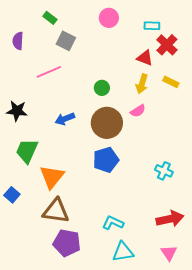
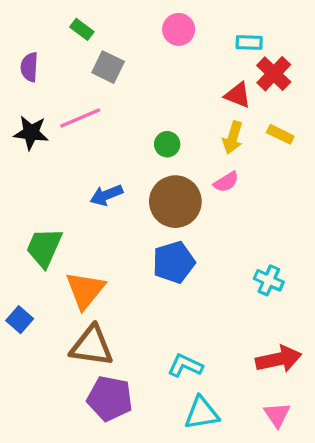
black star: (17, 111) -> (31, 133), moved

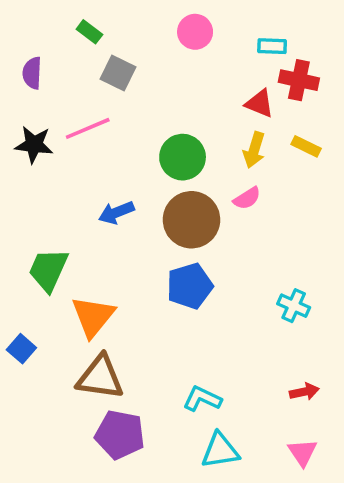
red cross: (274, 74) -> (299, 80), turned -32
green circle: (167, 144) -> (183, 157), size x1.6
red arrow: (279, 359) -> (304, 392), size x0.6

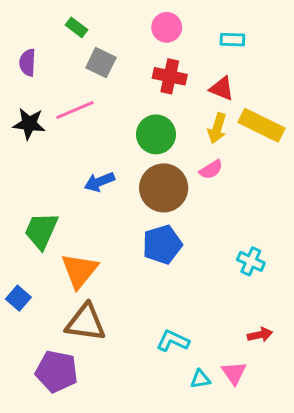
red cross: (299, 80) -> (170, 76), moved
yellow rectangle: (306, 146) -> (262, 125), size x1.8
purple pentagon: (120, 435) -> (57, 371), moved
cyan triangle: (220, 451) -> (200, 379), moved, size x0.6
pink triangle: (302, 453) -> (234, 373), moved

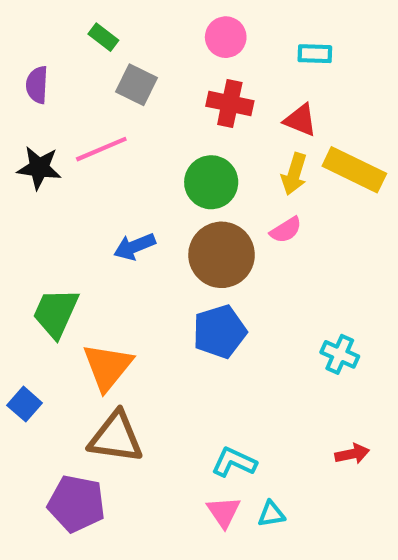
pink triangle: (234, 373) -> (224, 512), moved

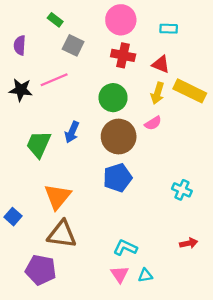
pink circle: (226, 37) -> (121, 20), size x1.4
blue arrow: (134, 247) -> (72, 132), turned -45
green trapezoid: (56, 313) -> (39, 144), moved

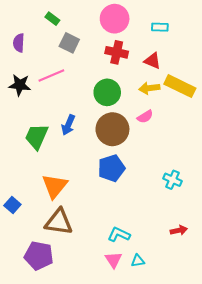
yellow arrow: (157, 93) -> (149, 88), turned 66

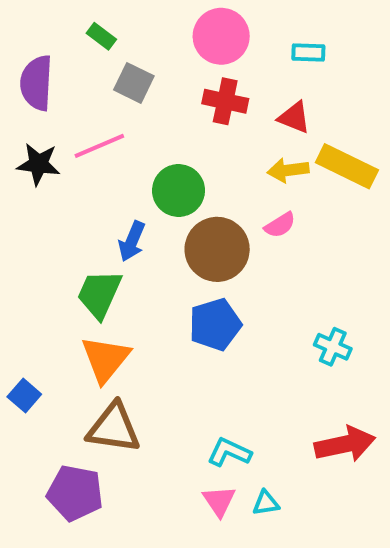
purple semicircle: (19, 43) -> (36, 83), size x1.5
green circle: (107, 92) -> (179, 191), moved
green trapezoid: (37, 137) -> (99, 294), moved
red arrow: (179, 230) -> (345, 444), size x1.8

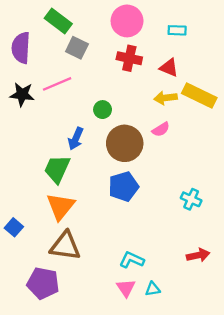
green rectangle: (101, 36) -> (58, 21), size x1.6
green circle: (179, 191) -> (103, 110), size x0.6
red arrow: (345, 444) -> (198, 255), size x0.7

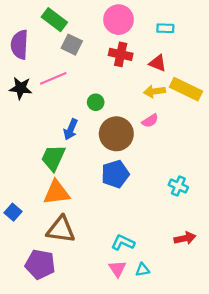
orange triangle: (61, 206) -> (57, 193), turned 44

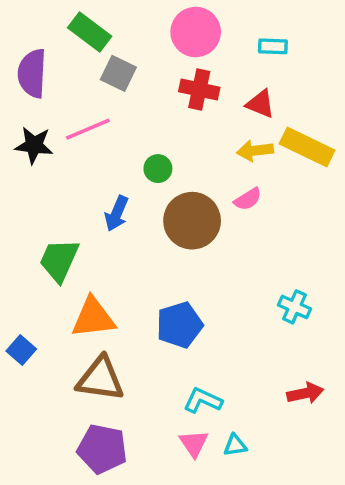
green trapezoid: (53, 158) -> (59, 260), moved
blue pentagon: (115, 174) -> (179, 325), moved
purple pentagon: (40, 264) -> (102, 449), moved

